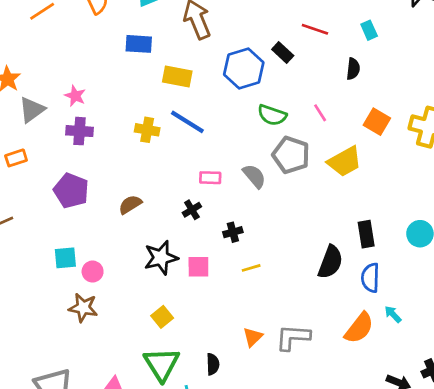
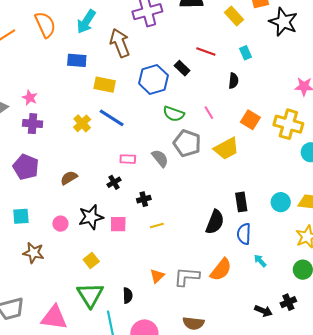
yellow cross: (147, 130) -> (82, 123), turned 36
pink circle: (93, 272) -> (60, 224), moved
orange semicircle: (359, 328) -> (221, 270), moved

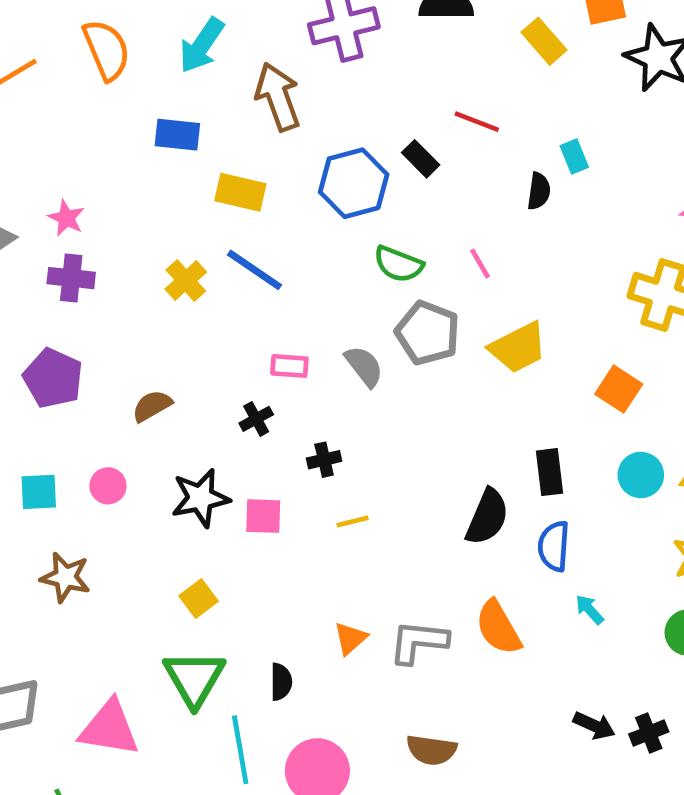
cyan rectangle: (245, 53) -> (574, 157), moved
orange square: (250, 120) -> (619, 389), moved
pink circle: (60, 224) -> (108, 486), moved
orange semicircle: (221, 270) -> (498, 628), turned 110
black cross: (288, 302) -> (649, 733), moved

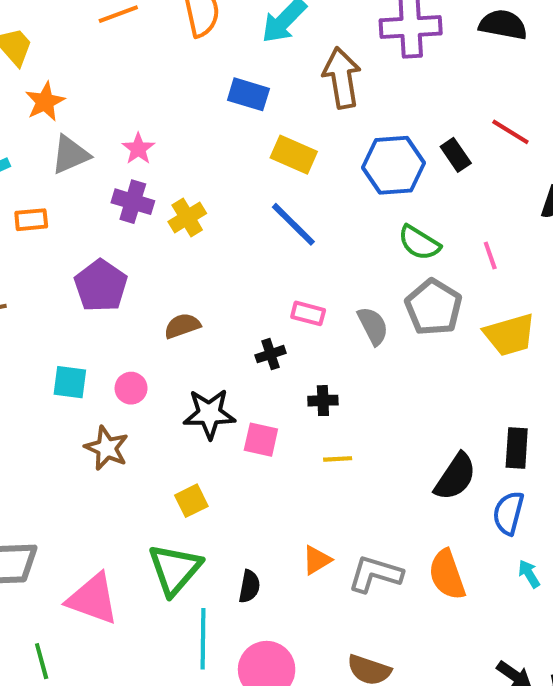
yellow cross: (186, 280) -> (187, 217), moved
brown star: (65, 577) -> (107, 448), moved

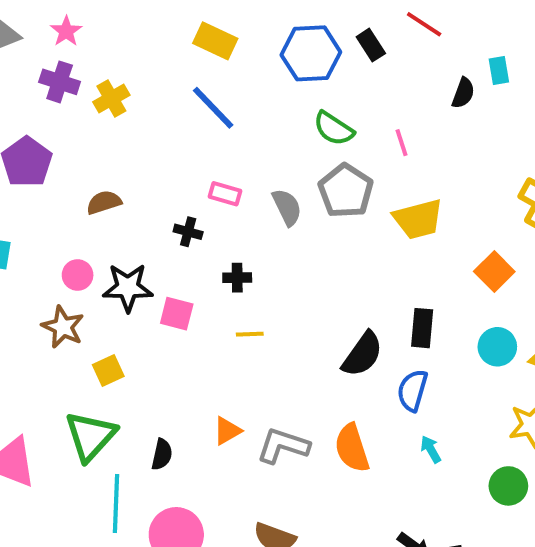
black cross: (271, 354) -> (188, 232), turned 32
pink circle: (131, 388) -> (78, 275), moved
brown star: (107, 448) -> (63, 327), moved

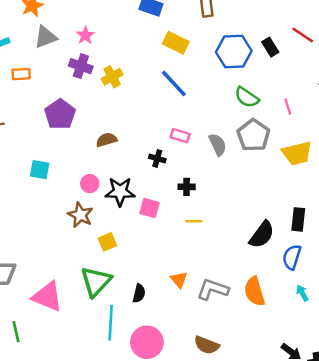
orange triangle: (227, 431) -> (179, 280), turned -42

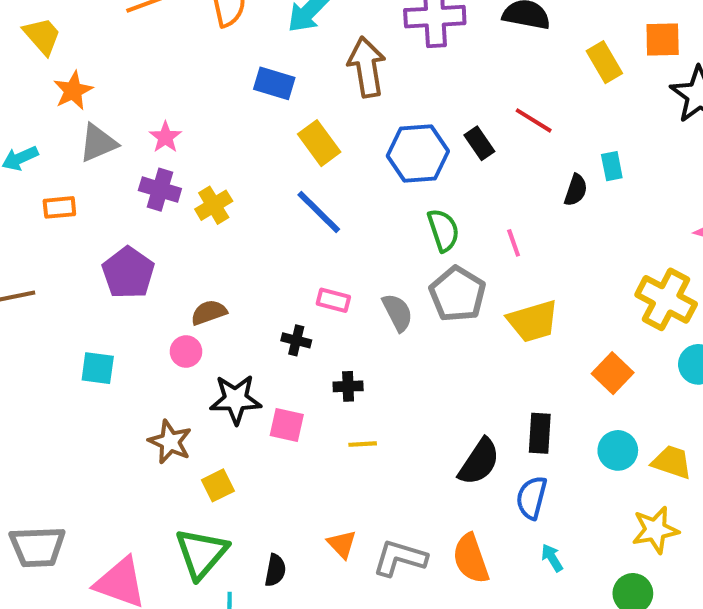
yellow rectangle: (176, 43) -> (319, 143), turned 30
green semicircle: (247, 97) -> (443, 230), turned -140
pink circle: (90, 184) -> (186, 352), moved

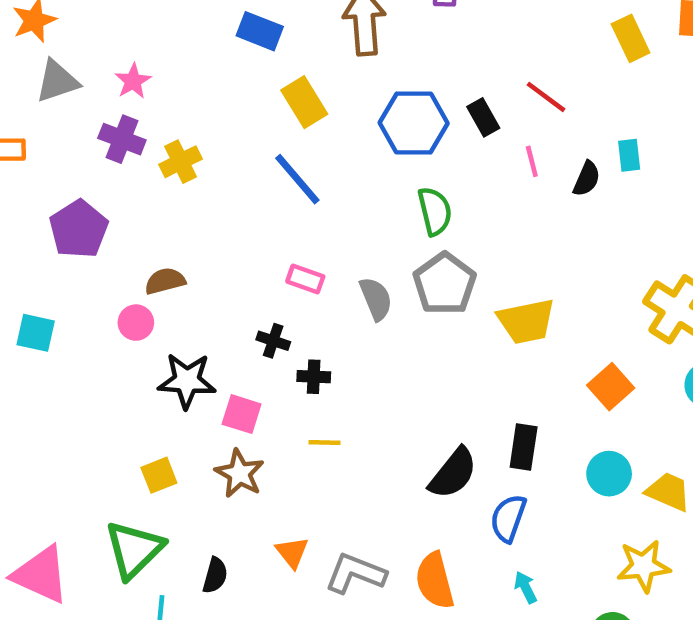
pink line: (514, 243) -> (532, 161), moved
black cross: (296, 340) -> (273, 341), moved
brown star: (170, 442) -> (240, 473), moved

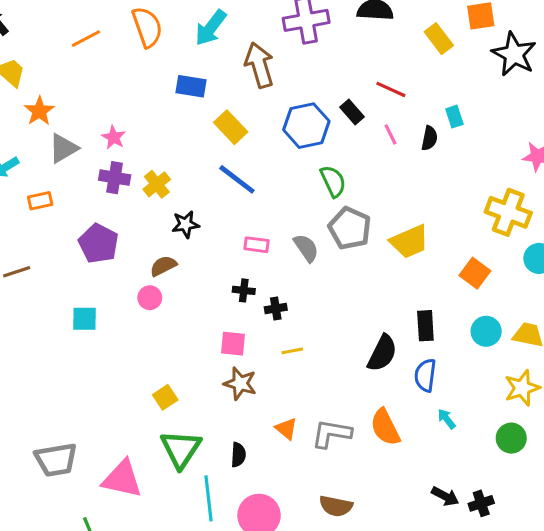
black star: (187, 381) -> (186, 224), moved, size x0.7
yellow square: (159, 475) -> (165, 397), moved

